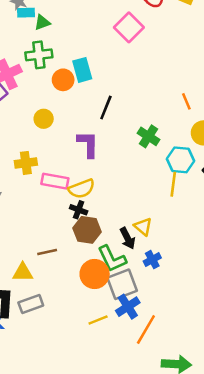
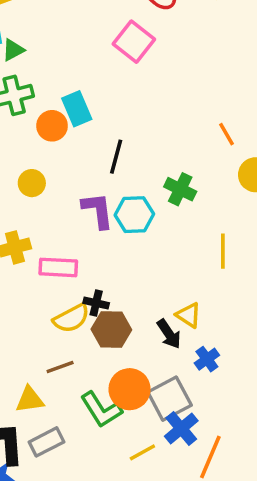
cyan hexagon: (181, 160) -> (134, 215), moved
yellow semicircle: (82, 189) -> (71, 318), moved
green L-shape: (112, 259) -> (101, 410), moved

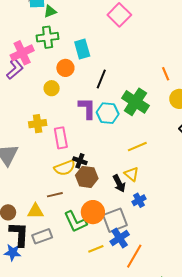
orange circle: (52, 126) -> (65, 68), moved
green cross: (180, 189) -> (135, 102), size x1.5
yellow line: (223, 251) -> (137, 147), moved, turned 60
pink rectangle: (58, 267) -> (61, 138), turned 70

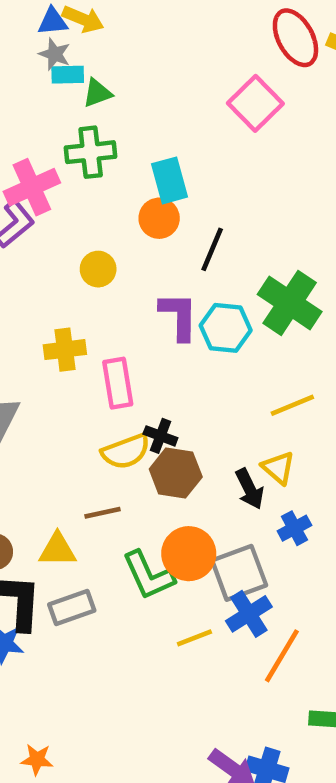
orange circle: (65, 68) -> (159, 218), moved

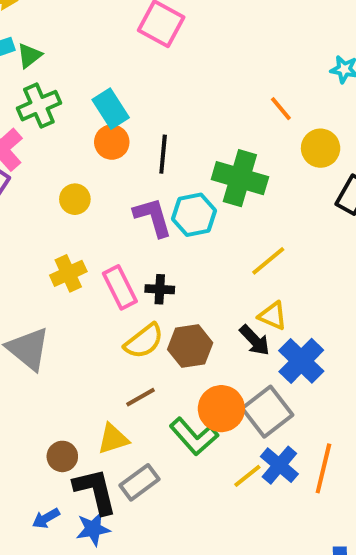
black cross: (160, 436) -> (160, 289), moved
blue cross: (294, 528) -> (301, 361), size x1.6
blue cross: (249, 614) -> (279, 465), moved

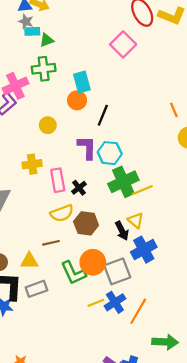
green cross: (240, 178) -> (123, 182), moved, turned 32
black cross: (160, 289) -> (79, 188), turned 32

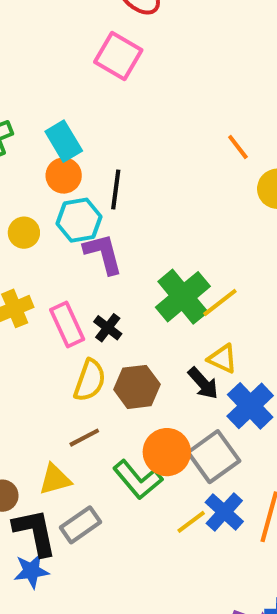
cyan hexagon: (110, 153) -> (79, 220), moved
yellow semicircle: (62, 213) -> (90, 380), turned -35

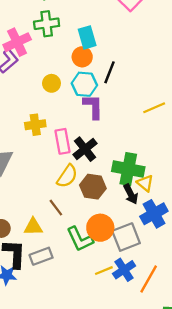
green cross: (183, 297) -> (128, 169), moved, turned 36
yellow line: (220, 302) -> (154, 108), moved
black cross: (108, 328) -> (85, 149), size x1.5
brown line: (84, 438) -> (56, 208), turned 66

